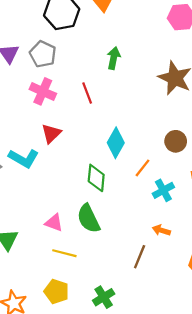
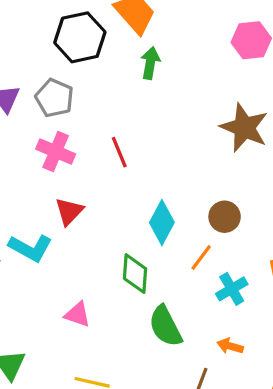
green arrow: (114, 58) -> (150, 63), moved
brown circle: (176, 141) -> (225, 217), moved
green semicircle: (89, 219) -> (165, 326), moved
pink triangle: (54, 223) -> (77, 314), moved

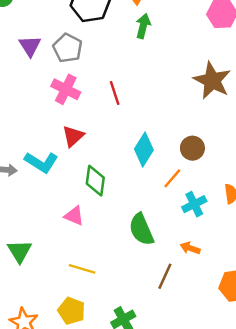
green diamond: (135, 274) -> (95, 181), moved

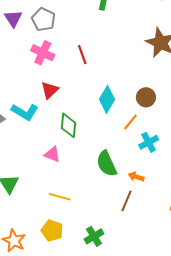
orange arrow: (190, 248) -> (136, 177), moved

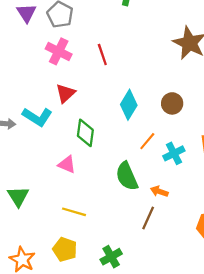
orange line: (130, 122) -> (147, 141), moved

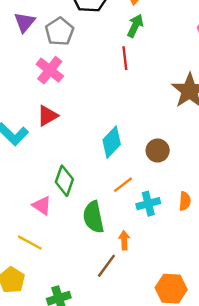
red line: (102, 55) -> (125, 58), moved
green diamond: (85, 133) -> (64, 181), moved
pink triangle: (67, 164) -> (42, 205), moved
orange arrow: (159, 191) -> (124, 240), turned 56

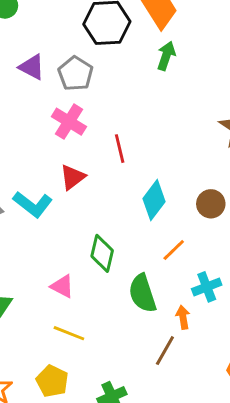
purple triangle: (25, 22) -> (32, 67), turned -35
red line: (125, 58) -> (120, 149), moved
cyan cross: (148, 204) -> (207, 287), moved
pink triangle: (42, 205) -> (62, 286), moved

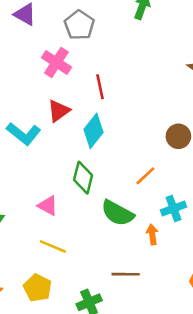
gray pentagon: (75, 74) -> (79, 25), moved
cyan diamond: (154, 200) -> (94, 131), moved
green semicircle: (142, 293) -> (117, 213), turned -44
brown line: (165, 351) -> (126, 274), moved, turned 60

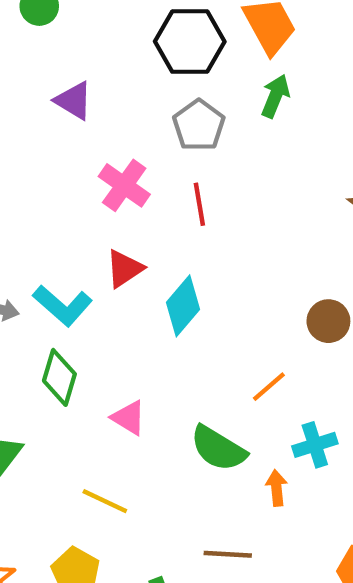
gray pentagon: (79, 25) -> (199, 125), moved
red line: (100, 87) -> (199, 204), moved
green diamond: (83, 178) -> (59, 377), moved
pink triangle: (48, 206) -> (129, 418), moved

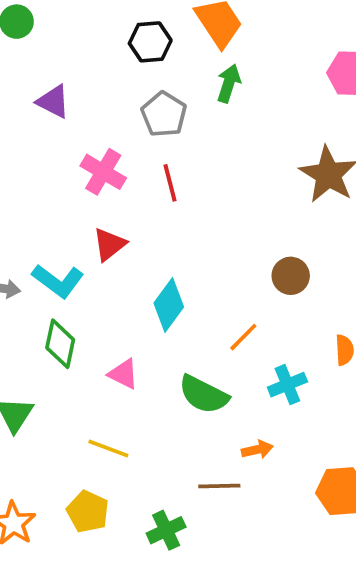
black hexagon: (190, 42) -> (150, 42), size x0.7
cyan diamond: (183, 306) -> (169, 305), moved
orange arrow: (277, 488) -> (257, 450), moved, turned 88

